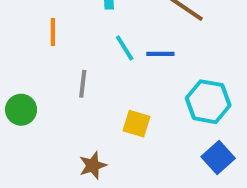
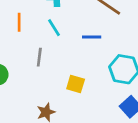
cyan line: (125, 48) -> (54, 28), moved

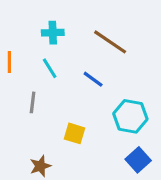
blue line: (92, 37) -> (93, 79), turned 36

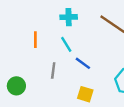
blue line: (93, 79) -> (83, 63), moved

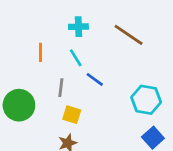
green circle: (16, 86) -> (19, 105), size x1.5
yellow square: (85, 94) -> (72, 115), moved

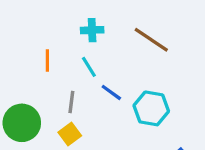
cyan hexagon: (146, 100) -> (151, 108), moved
yellow square: (72, 115) -> (70, 134), moved, turned 36

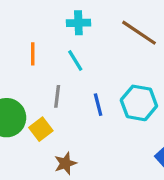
blue line: (111, 92) -> (98, 105), moved, turned 40
yellow square: (70, 134) -> (41, 129), moved

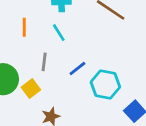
cyan hexagon: (139, 103) -> (105, 85), moved
blue line: (98, 105) -> (77, 69), turned 66

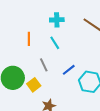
gray line: (44, 62) -> (44, 65), turned -32

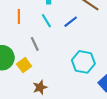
blue line: (69, 70) -> (71, 22), moved

